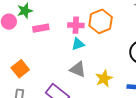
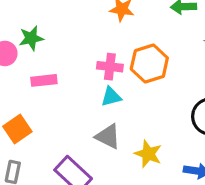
pink rectangle: (41, 28) -> (44, 80), moved
yellow star: (104, 78) -> (148, 154), turned -30

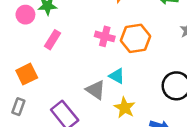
pink rectangle: (44, 80) -> (53, 40), turned -60
cyan triangle: (111, 97) -> (117, 76), moved, turned 35

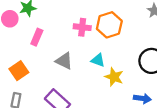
gray triangle: (96, 90) -> (64, 61), moved
yellow star: (125, 108) -> (114, 77), moved

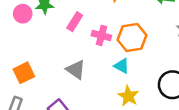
pink rectangle: (37, 37) -> (75, 22), moved
cyan triangle: (98, 60) -> (122, 66), moved

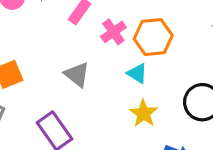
pink cross: (101, 35) -> (113, 32), turned 36

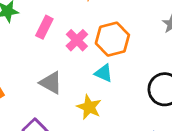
yellow star: (144, 113) -> (89, 107), moved

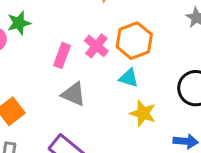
pink rectangle: (44, 27) -> (62, 55), moved
yellow star: (89, 107) -> (143, 113), moved

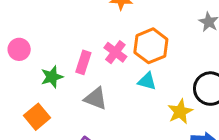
green star: (19, 23) -> (52, 77), moved
yellow star: (143, 113) -> (180, 112), moved, turned 30

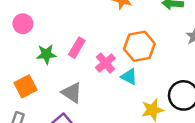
pink cross: (115, 52) -> (105, 63), moved
gray triangle: (96, 98) -> (72, 93), moved

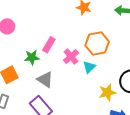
green star: (46, 54) -> (32, 57), moved
cyan triangle: (129, 77) -> (89, 67), turned 48

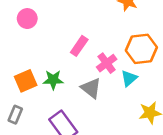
green star: (32, 57) -> (53, 80), moved
gray triangle: (45, 80) -> (91, 88), moved

